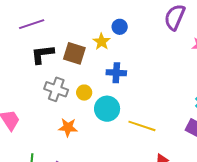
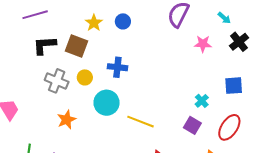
yellow star: (102, 42) -> (94, 23), moved
yellow circle: (84, 93) -> (85, 77), moved
orange star: (68, 127) -> (67, 120), turned -30

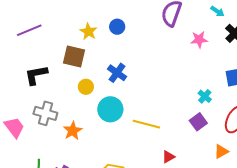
black L-shape: (45, 45) -> (36, 75), moved
blue cross: (117, 67) -> (117, 73), turned 36
gray cross: (57, 81) -> (45, 113), moved
purple square: (192, 125) -> (198, 122), turned 30

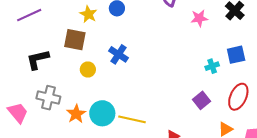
cyan cross: (205, 96) -> (212, 66), moved, turned 32
cyan circle: (110, 109) -> (102, 113), moved
yellow line: (146, 124) -> (132, 119), moved

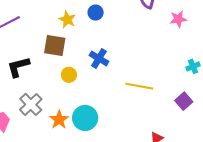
gray cross: (48, 98) -> (31, 104), turned 35
yellow line: (132, 119) -> (139, 86), moved

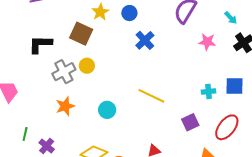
blue cross: (99, 58) -> (145, 40), moved
gray cross: (31, 104) -> (64, 72), moved
cyan circle: (85, 118) -> (107, 110), moved, size x0.7

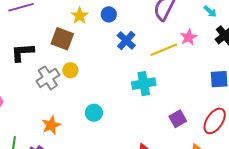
pink star: (207, 42) -> (189, 37), turned -30
cyan cross: (209, 91) -> (144, 84), moved, size x1.6
yellow line: (151, 96) -> (164, 50), moved, turned -44
orange star: (65, 106) -> (51, 125), moved

